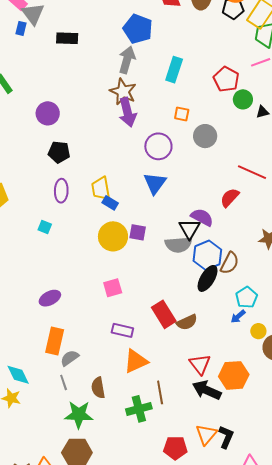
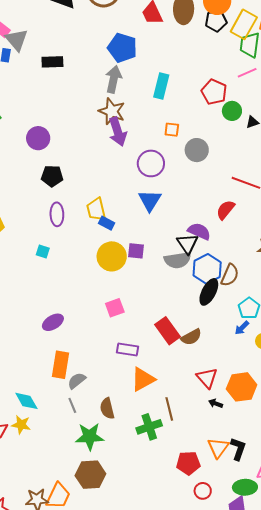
black arrow: (207, 390) -> (216, 403), size x0.5

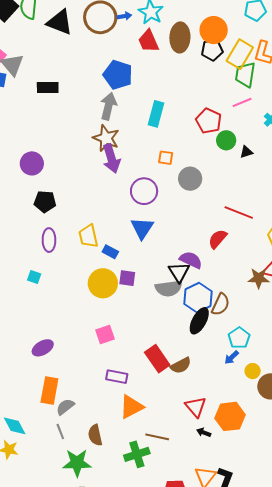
blue rectangle: (107, 223) -> (110, 252), moved
brown line: (169, 409) -> (157, 437), turned -65

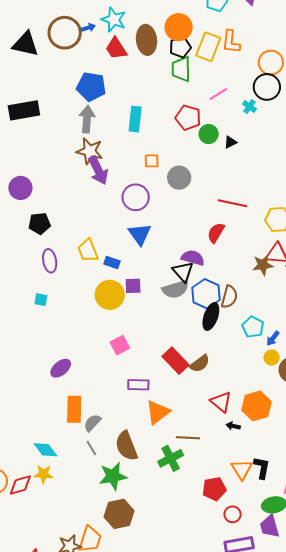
green trapezoid: (245, 75) -> (181, 69), moved
black rectangle: (48, 87) -> (24, 110), size x1.4
blue arrow: (232, 357) -> (273, 338), moved
brown semicircle: (95, 435) -> (126, 446), size x1.4

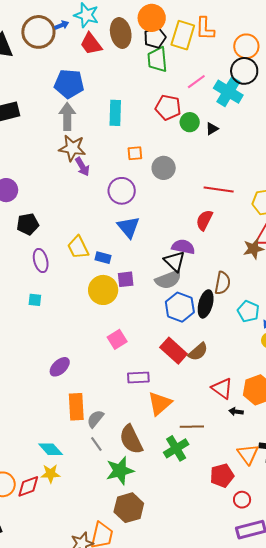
cyan cross: (249, 106) -> (228, 92), size x2.0
purple arrow: (98, 170) -> (82, 167), size x0.7
blue hexagon: (206, 294) -> (180, 307), moved

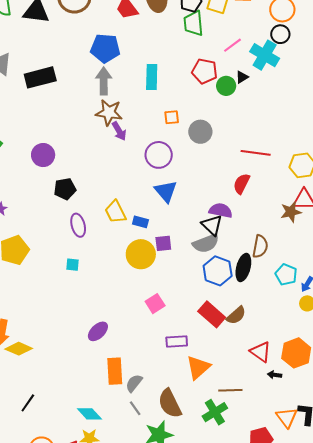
black circle: (244, 71) -> (280, 34), size x0.7
black triangle: (212, 129) -> (242, 77), moved

